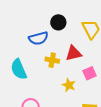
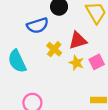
yellow cross: (52, 60) -> (54, 49), turned 32
yellow star: (69, 85) -> (76, 63), moved

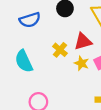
blue semicircle: (38, 26) -> (30, 20), moved

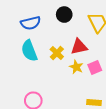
cyan semicircle: (24, 61) -> (29, 51), moved

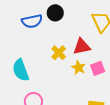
black circle: (64, 15) -> (55, 13), moved
cyan semicircle: (29, 51) -> (21, 70), moved

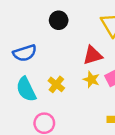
blue semicircle: (32, 21) -> (25, 53), moved
yellow cross: (59, 53) -> (56, 84), moved

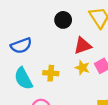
black circle: (59, 20) -> (63, 20), moved
yellow cross: (56, 84) -> (51, 73), turned -32

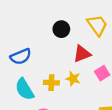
yellow star: (82, 68) -> (73, 79), moved

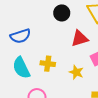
yellow star: (73, 79) -> (76, 72), moved

